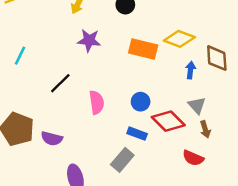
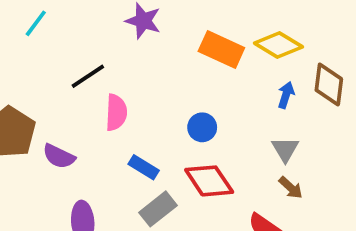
pink semicircle: (97, 102) -> (116, 112), moved
red diamond: (168, 121) -> (209, 181), moved
brown arrow: (205, 129) -> (291, 188), turned -42
blue rectangle: (137, 134) -> (144, 167), moved

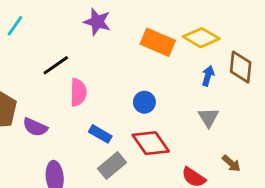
brown arrow: (291, 188) -> (231, 163), moved

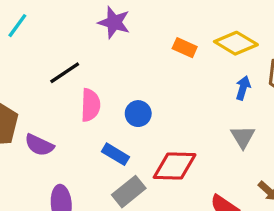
orange rectangle: (158, 42) -> (185, 48), size x0.6
blue circle: (144, 102) -> (138, 114), moved
red diamond: (151, 143) -> (175, 166), turned -54

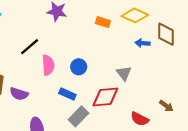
blue arrow: (243, 88) -> (143, 43), turned -96
gray triangle: (243, 137) -> (124, 73), moved

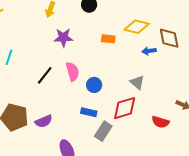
pink semicircle: (48, 65) -> (72, 72), moved
purple semicircle: (19, 94) -> (44, 121), turned -30

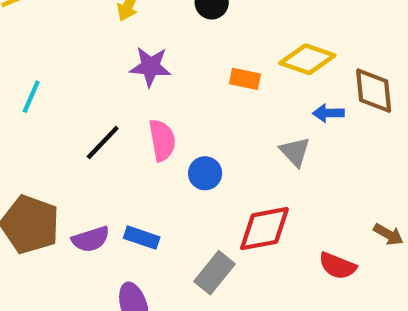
gray triangle: (137, 82) -> (295, 152), moved
blue rectangle: (89, 112) -> (142, 238), moved

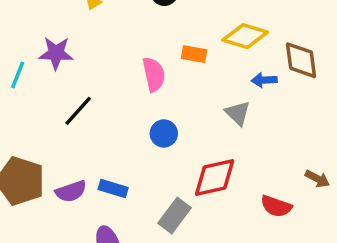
purple star: (150, 67) -> (56, 53), moved
pink semicircle: (162, 140) -> (154, 74), moved

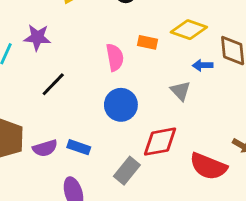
blue circle: (164, 133) -> (121, 105), size x1.5
red semicircle: (276, 206) -> (208, 166), size x1.5

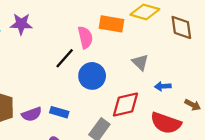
orange rectangle: (148, 42) -> (112, 24), size x1.5
blue arrow: (203, 65) -> (163, 86), moved
black line: (53, 84) -> (65, 58), moved

